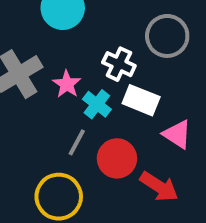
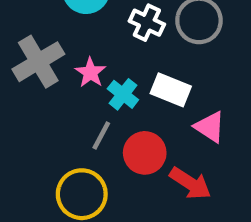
white cross: (119, 64) -> (147, 23), moved

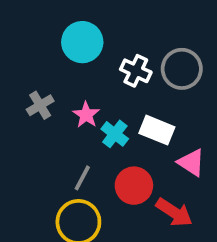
gray cross: (38, 62) -> (40, 105), size x0.6
gray line: (101, 136) -> (82, 178), moved

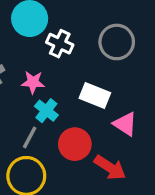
white cross: (136, 71) -> (60, 44), moved
pink star: (86, 115) -> (33, 82), turned -30
cyan cross: (115, 134) -> (46, 111), moved

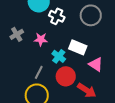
cyan cross: (46, 111) -> (59, 56), moved

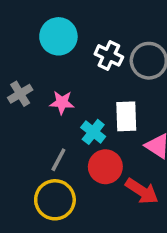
white cross: (57, 16) -> (109, 55), moved
white rectangle: (78, 47) -> (126, 116), turned 66

